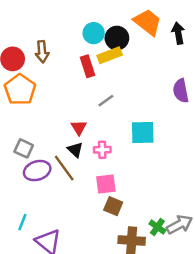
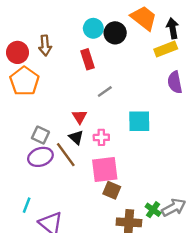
yellow rectangle: (110, 55) -> (166, 49), moved
gray square: (24, 148) -> (40, 135), moved
pink square: (106, 184) -> (105, 170), size x1.4

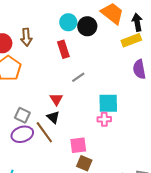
pink cross: (101, 137) -> (104, 119), moved
pink square: (105, 170) -> (78, 145), size x0.7

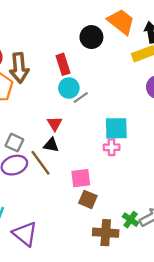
cyan circle: (68, 22) -> (69, 88), moved
brown arrow: (26, 37) -> (19, 68), moved, size x1.4
black triangle: (53, 117) -> (51, 145), turned -32

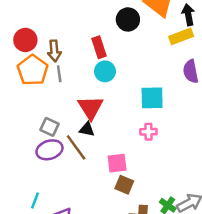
brown arrow: (19, 68) -> (54, 51), size x0.7
gray line: (81, 98) -> (59, 74), moved, turned -63
red triangle: (55, 124) -> (91, 108), size x1.6
cyan square: (116, 128) -> (152, 98), moved

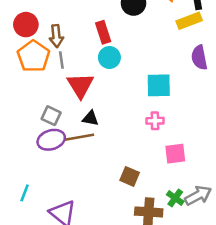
red triangle: (91, 108) -> (80, 85), moved
brown line: (76, 147) -> (79, 137), turned -64
pink square: (117, 163) -> (175, 154), moved
cyan line: (35, 200) -> (25, 193), moved

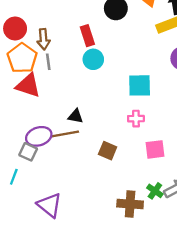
red triangle: (80, 85) -> (28, 85), moved, turned -40
gray square: (51, 116) -> (28, 152), moved
brown square: (130, 176) -> (108, 151), moved
cyan line: (25, 193) -> (14, 177), moved

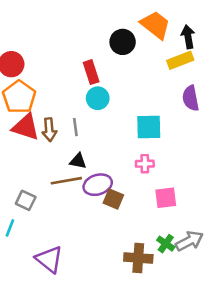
brown arrow: (44, 39) -> (49, 130), moved
gray line: (48, 62) -> (75, 127), moved
purple ellipse: (39, 136) -> (98, 185), moved

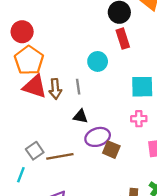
red rectangle: (91, 72) -> (123, 39), moved
brown line: (66, 181) -> (60, 156), moved
gray square: (26, 200) -> (35, 151), turned 30

